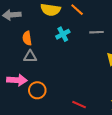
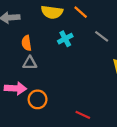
gray line: (96, 32) -> (102, 36), turned 40

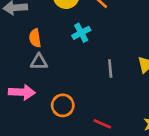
gray line: (102, 36) -> (110, 68), moved, turned 48
orange circle: (38, 99) -> (63, 105), moved

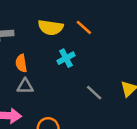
gray line: (110, 68) -> (94, 93), turned -42

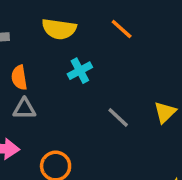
orange line: (84, 27) -> (122, 29), moved

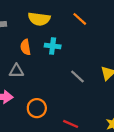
cyan cross: (80, 71) -> (53, 46), turned 35
orange semicircle: (19, 78) -> (26, 47), moved

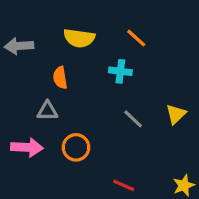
cyan cross: (53, 46) -> (120, 71), moved
orange circle: (37, 108) -> (76, 147), moved

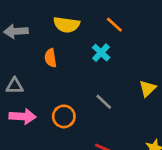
cyan cross: (120, 71) -> (101, 53), turned 36
gray triangle: (47, 111) -> (15, 86), moved
gray line: (133, 119) -> (104, 102), moved

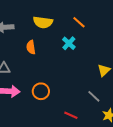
gray line: (104, 102) -> (94, 96), moved

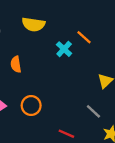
orange line: (79, 22) -> (84, 37), moved
orange semicircle: (31, 47) -> (16, 64), moved

